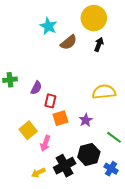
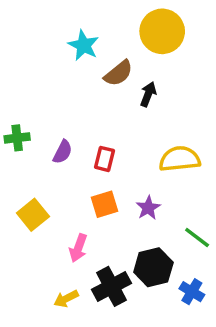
black arrow: (99, 44) -> (148, 94), moved
red rectangle: (50, 101) -> (105, 159), moved
yellow square: (28, 130) -> (33, 215), moved

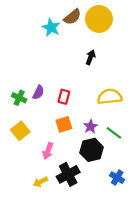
brown semicircle: (118, 73) -> (72, 17), moved
green cross: (17, 138) -> (19, 98), moved, turned 32
green line: (197, 238) -> (114, 133), moved
black hexagon: (153, 267) -> (92, 150), moved

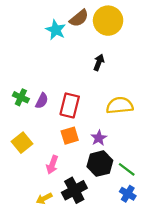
red rectangle: (64, 97) -> (70, 105), size x1.5
green cross: (19, 98) -> (21, 97), moved
green line: (114, 133) -> (127, 169), moved

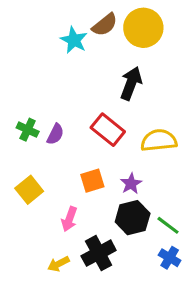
black arrow: (99, 62) -> (131, 83), size x1.5
red rectangle: (70, 105) -> (108, 130), moved, turned -65

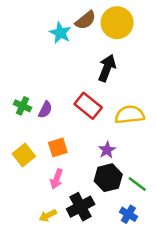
orange square: (92, 181) -> (58, 147), moved
blue cross: (170, 258) -> (128, 214), moved

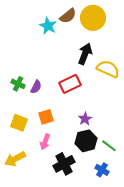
red rectangle: (88, 106) -> (70, 84), turned -65
yellow semicircle: (130, 115) -> (108, 69), moved, turned 30
yellow square: (24, 155) -> (19, 123), turned -30
yellow arrow: (48, 215) -> (15, 159), moved, size x1.5

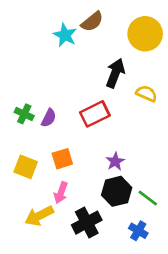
yellow circle: (93, 18) -> (145, 34), moved
yellow semicircle: (108, 69) -> (146, 94), size x0.7
yellow arrow: (15, 159) -> (39, 216), moved

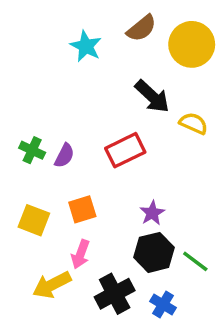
brown semicircle: (92, 22) -> (141, 28), moved
black arrow: (115, 73) -> (152, 96), turned 112
blue cross: (138, 231) -> (163, 304), moved

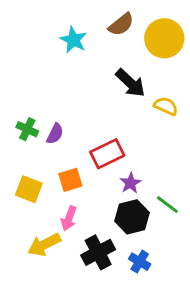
red rectangle: (125, 150) -> (107, 154), moved
green line: (195, 261) -> (167, 205), moved

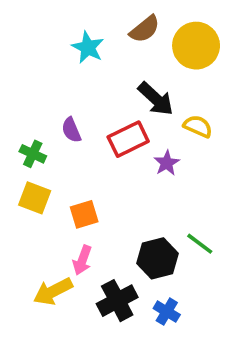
purple semicircle: (55, 134) -> (71, 130), moved, turned 130
red rectangle: (107, 154) -> (128, 139), moved
purple star: (130, 183) -> (167, 163), moved
yellow square: (29, 189) -> (35, 198), moved

